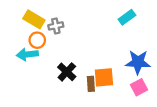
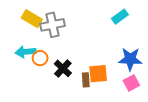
gray cross: (56, 26) -> (53, 25), size x1.6
orange circle: (37, 40) -> (40, 58), moved

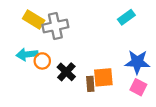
pink square: (131, 83) -> (138, 87), turned -35

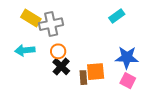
orange circle: (42, 61) -> (58, 51), moved

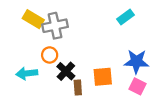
cyan arrow: (25, 50) -> (27, 73), moved
orange circle: (58, 51) -> (50, 55), moved
brown rectangle: (83, 78) -> (78, 88), moved

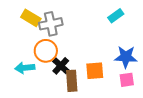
orange circle: (50, 55) -> (46, 51), size x1.5
pink square: (137, 86) -> (127, 80), turned -35
brown rectangle: (78, 88) -> (72, 81), size x1.5

